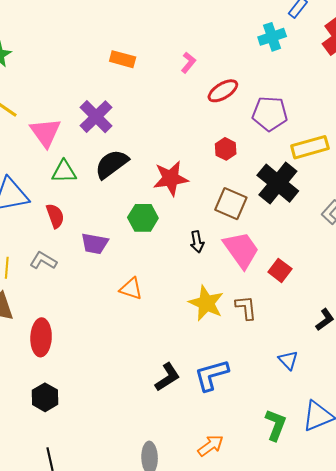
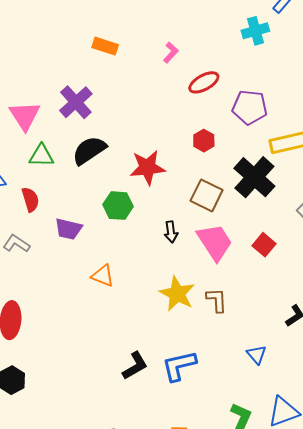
red square: (280, 270) -> (264, 245), moved

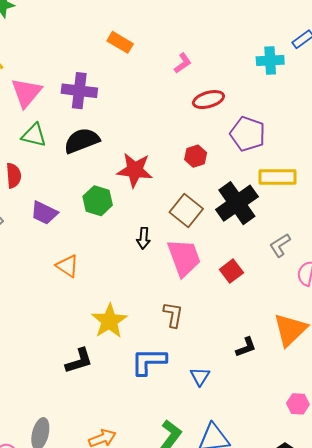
purple cross: (76, 102) -> (79, 91), turned 36
yellow star: (177, 294) -> (109, 321), moved
blue L-shape: (179, 366) -> (149, 361), moved

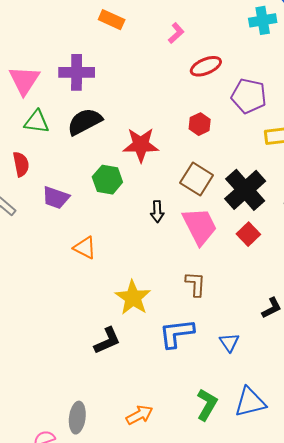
black cross: (237, 203) -> (245, 190), moved

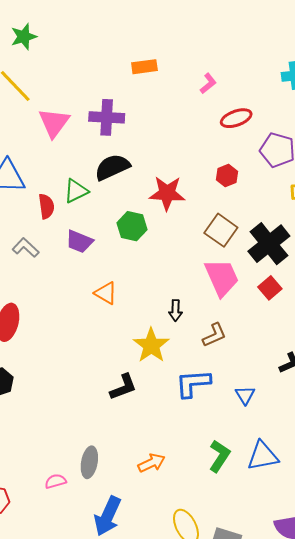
orange rectangle: (112, 20) -> (144, 67), turned -35
green triangle: (37, 122) -> (76, 191), moved, turned -36
black arrow: (157, 212) -> (175, 310), moved
brown L-shape: (195, 284) -> (214, 335), turned 60

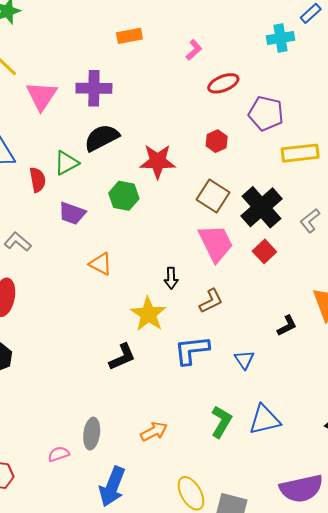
gray L-shape: (26, 248) -> (18, 242), moved

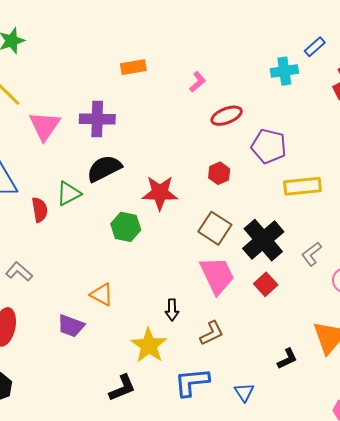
purple trapezoid: (72, 213) -> (71, 326), moved

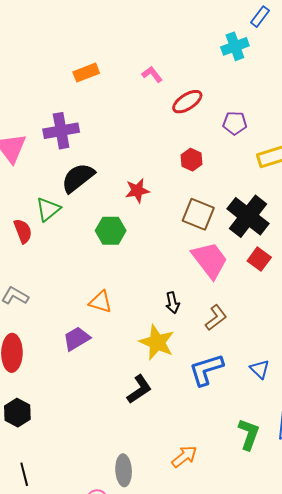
pink L-shape: (198, 82) -> (152, 74), turned -75
purple pentagon: (269, 146) -> (235, 123), size x0.7
red star: (160, 193) -> (137, 191), size x0.7
purple trapezoid: (71, 326) -> (77, 339), turned 140

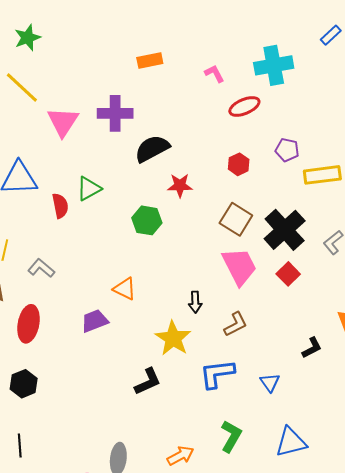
cyan cross: (235, 46) -> (274, 65), moved, size x1.4
purple pentagon: (235, 123) -> (287, 150), moved
black semicircle: (78, 178) -> (152, 149), moved
green L-shape: (249, 434) -> (231, 436), moved

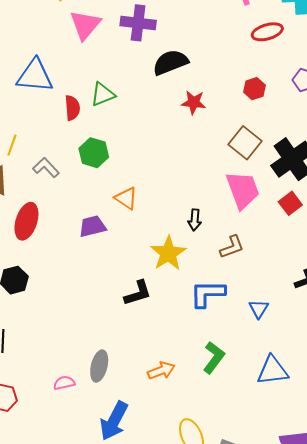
green hexagon: (147, 220) -> (94, 153), moved

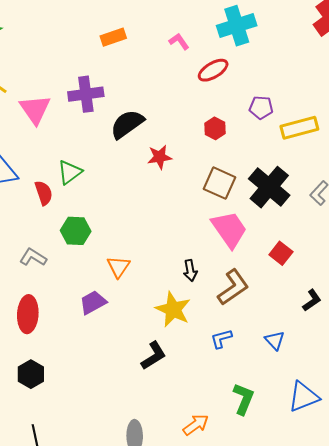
orange triangle: (126, 198) -> (118, 267), turned 45
red square: (290, 203) -> (281, 253), moved
brown L-shape: (232, 247) -> (233, 287), size x1.4
blue L-shape: (207, 294) -> (221, 339), size x0.6

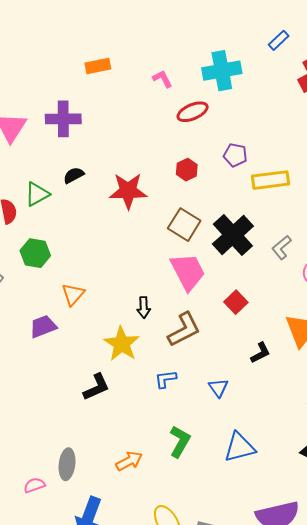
black semicircle: (127, 124) -> (74, 175), moved, size x0.6
red star: (160, 157) -> (128, 191), size x1.5

